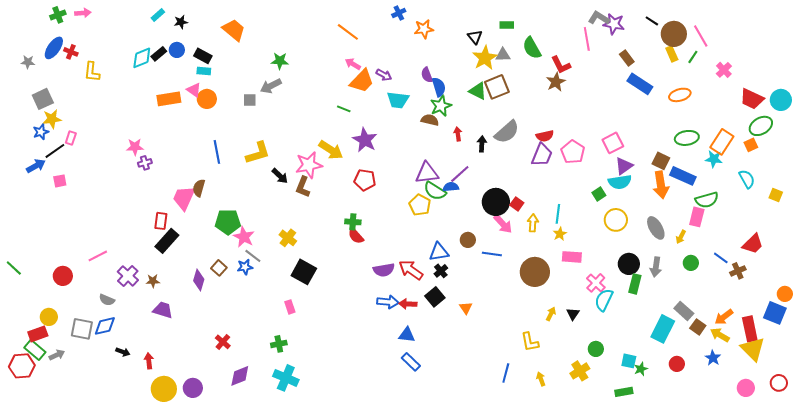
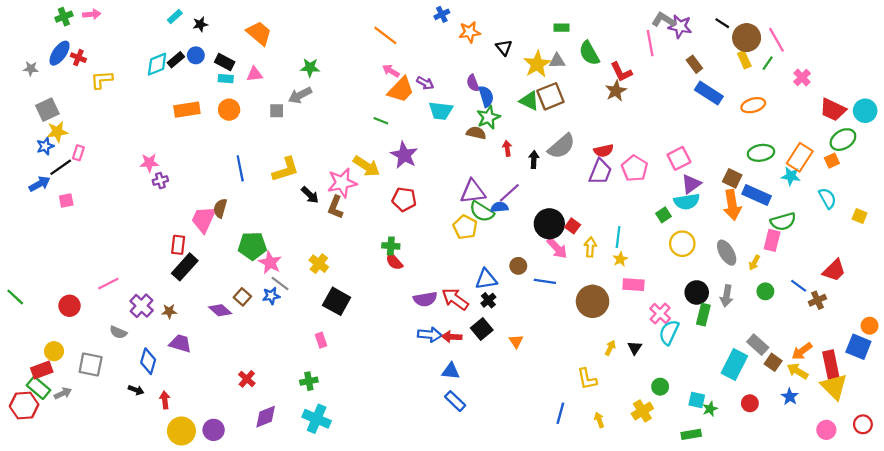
black triangle: (475, 37) -> (504, 48), moved
yellow L-shape: (92, 72) -> (102, 80), turned 80
pink triangle: (194, 90) -> (255, 74), moved, turned -42
purple diamond: (199, 280) -> (220, 310), turned -65
blue diamond: (105, 326) -> (148, 361), moved, turned -60

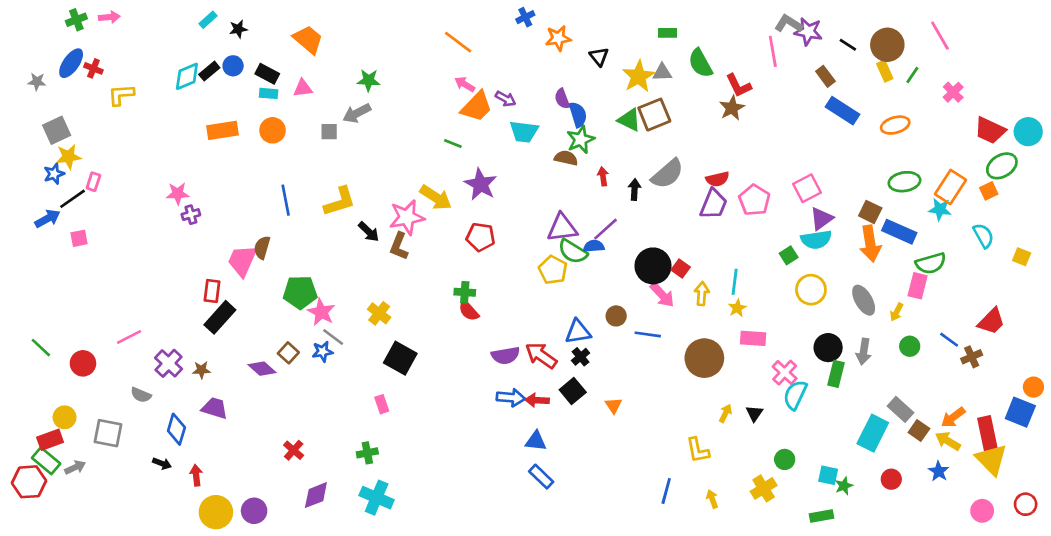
black line: (722, 23) -> (848, 45), moved
pink line: (776, 40) -> (940, 36), moved
green line: (15, 297) -> (41, 348), moved

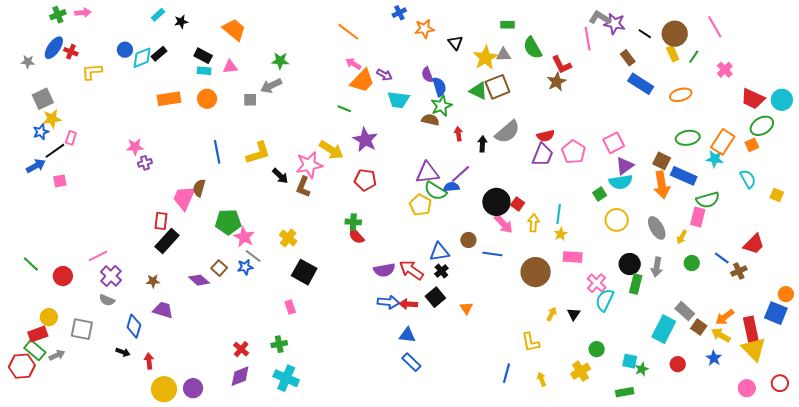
blue circle: (233, 66) -> (125, 50), moved
purple cross: (169, 363) -> (111, 276), moved
red cross: (294, 450) -> (241, 349), moved

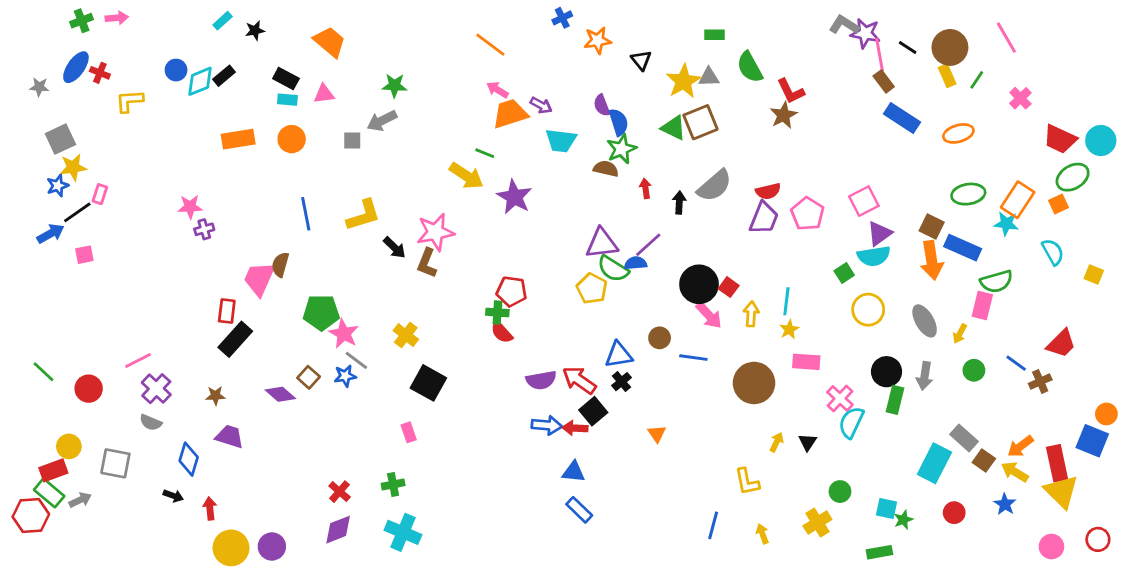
pink line: (588, 39) -> (879, 55), moved
orange trapezoid: (362, 81) -> (510, 114), turned -152
yellow arrow: (331, 150) -> (466, 176), moved
red pentagon: (365, 180) -> (512, 291), moved
black square: (435, 297) -> (593, 411), moved

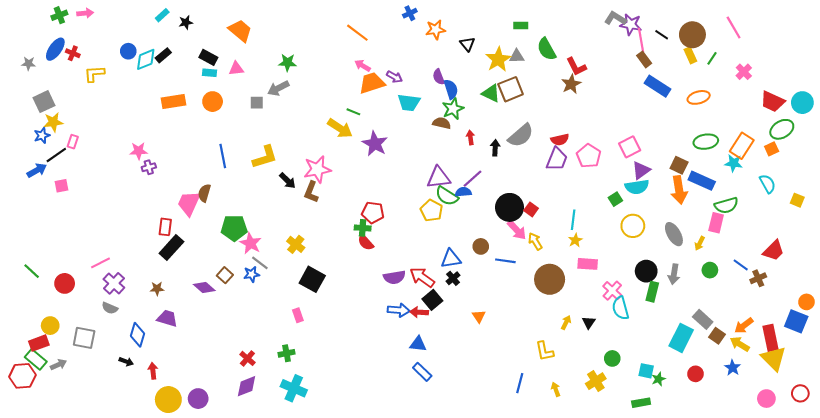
yellow arrow: (751, 314) -> (535, 241), moved, turned -36
cyan semicircle: (851, 422) -> (620, 308), turned -40

